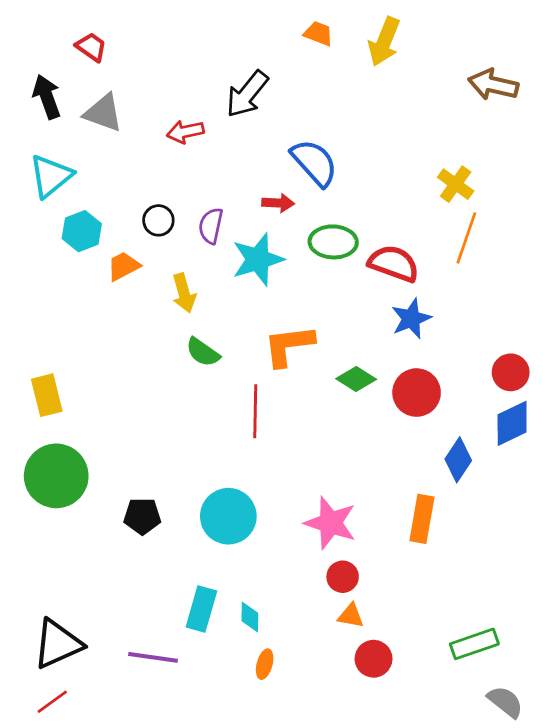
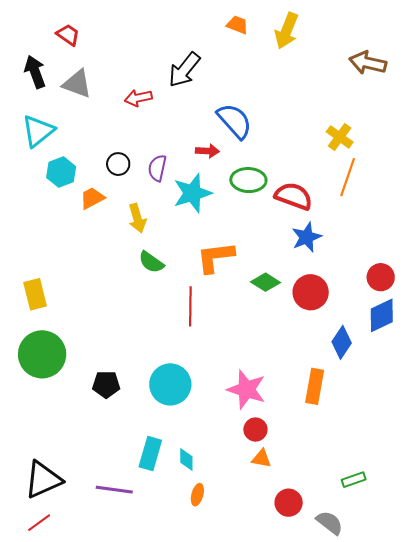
green rectangle: (474, 644) -> (354, 480), size x0.7
red circle: (374, 659) -> (289, 503), moved
gray semicircle: (505, 702) -> (330, 523), moved

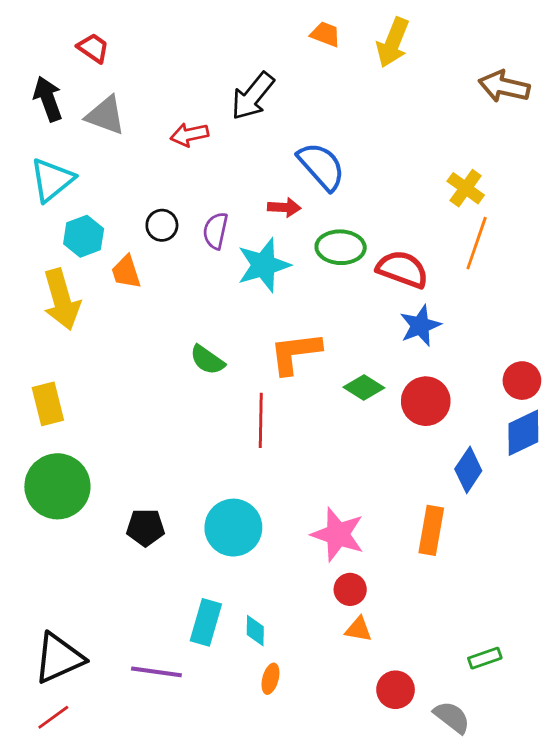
orange trapezoid: (92, 198) -> (126, 272), turned -80
yellow arrow: (137, 218) -> (62, 299), moved, size x1.5

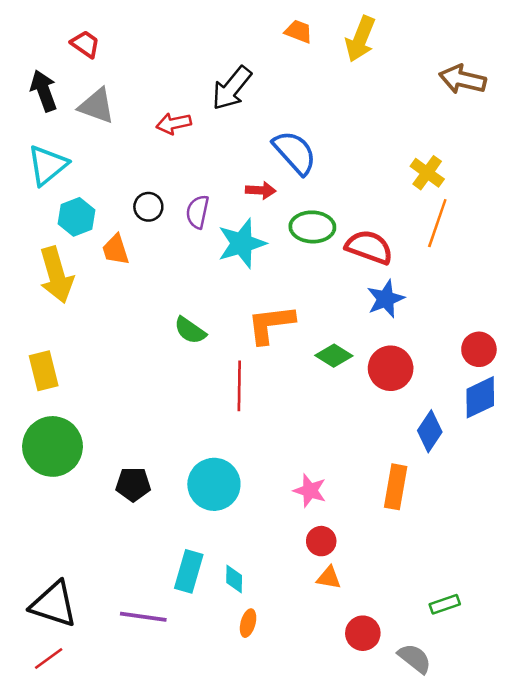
pink star: (338, 534) -> (310, 491), size x0.7
black triangle: (59, 658) -> (54, 604), turned 42

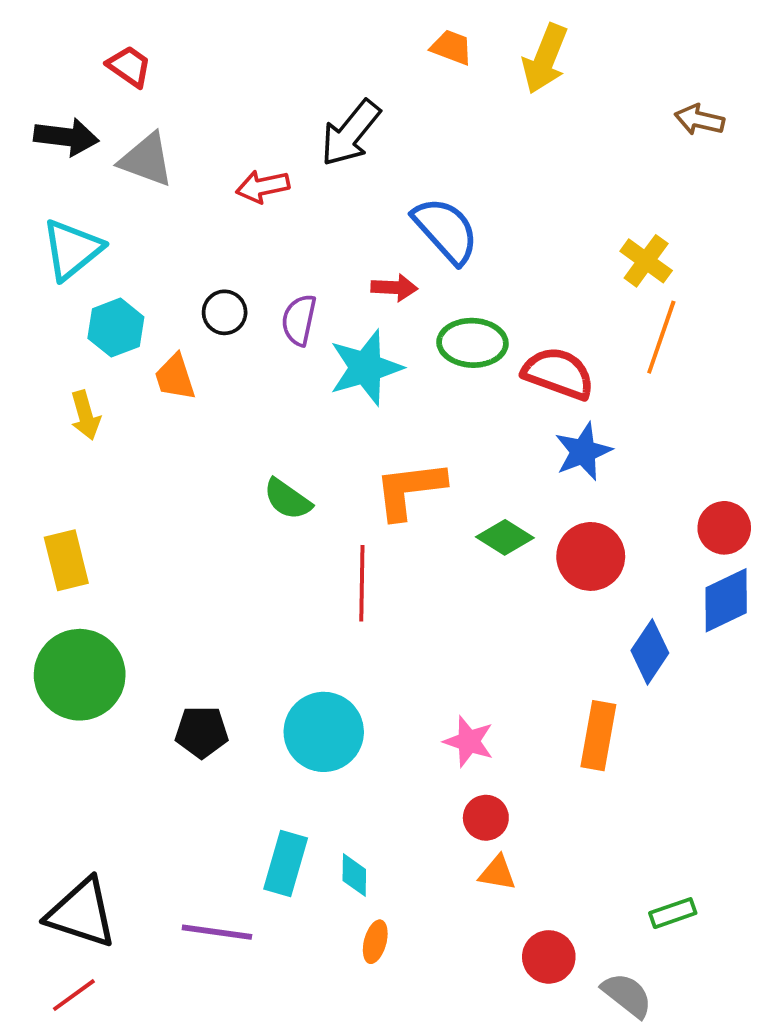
brown arrow: (463, 79) -> (699, 120), size x0.7
black arrow: (44, 91) -> (66, 137), turned 117
yellow arrow: (56, 275) -> (85, 415), size x0.6

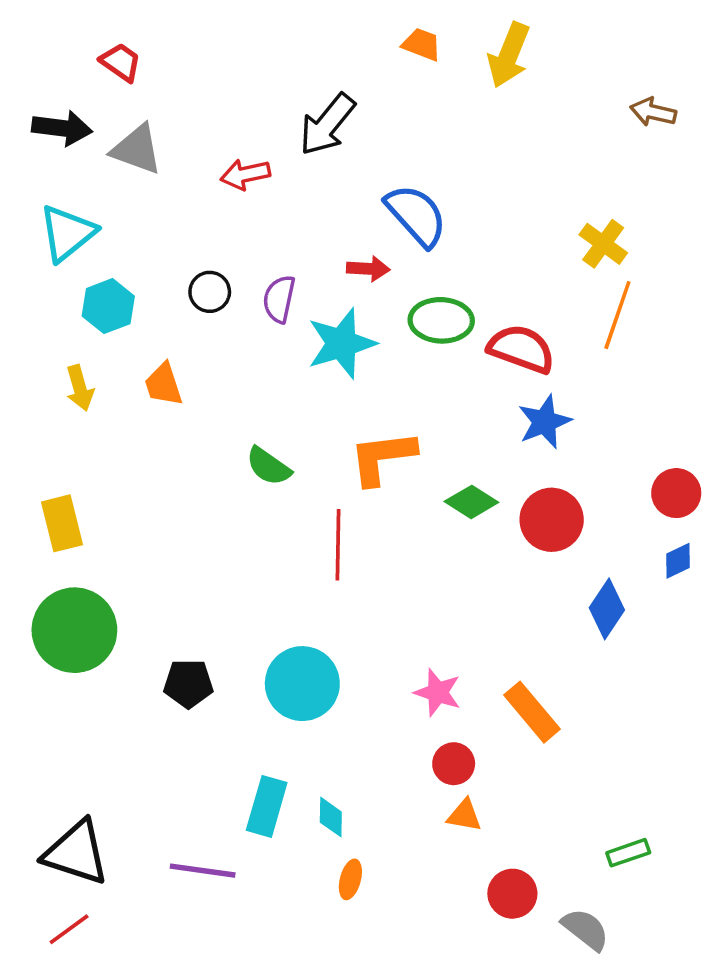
orange trapezoid: (175, 377) -> (163, 384), moved
blue diamond: (726, 600) -> (678, 561), size x0.6
orange rectangle: (598, 736) -> (532, 712), moved, turned -50

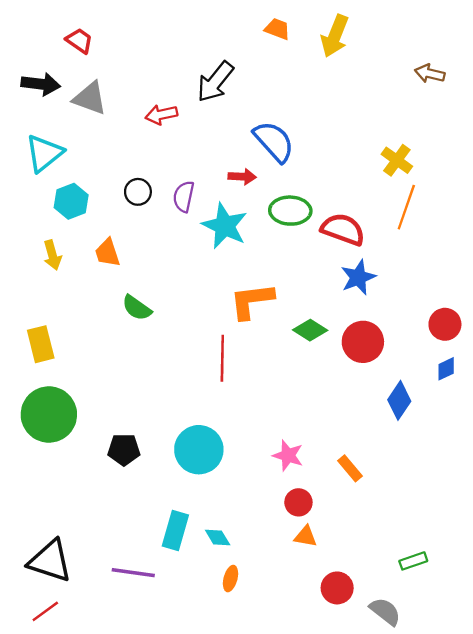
cyan star: (341, 343) -> (225, 226), turned -30
green semicircle: (268, 466) -> (137, 308), moved
orange rectangle: (532, 712) -> (350, 468), size x0.7
cyan diamond: (331, 817) -> (218, 538), turned -32

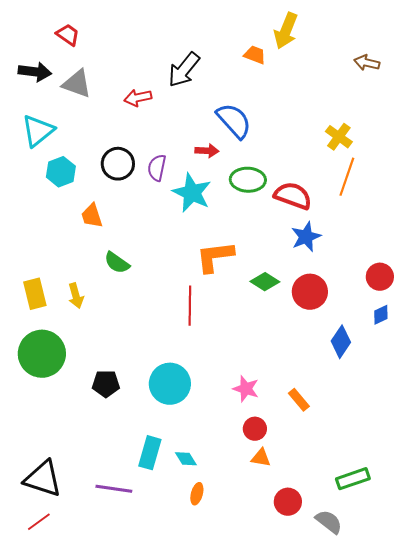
orange trapezoid: (277, 29) -> (255, 55), moved
black circle: (138, 192) -> (118, 164), size x1.4
yellow arrow: (52, 255) -> (76, 296), moved
green rectangle: (413, 561) -> (353, 479), size x1.4

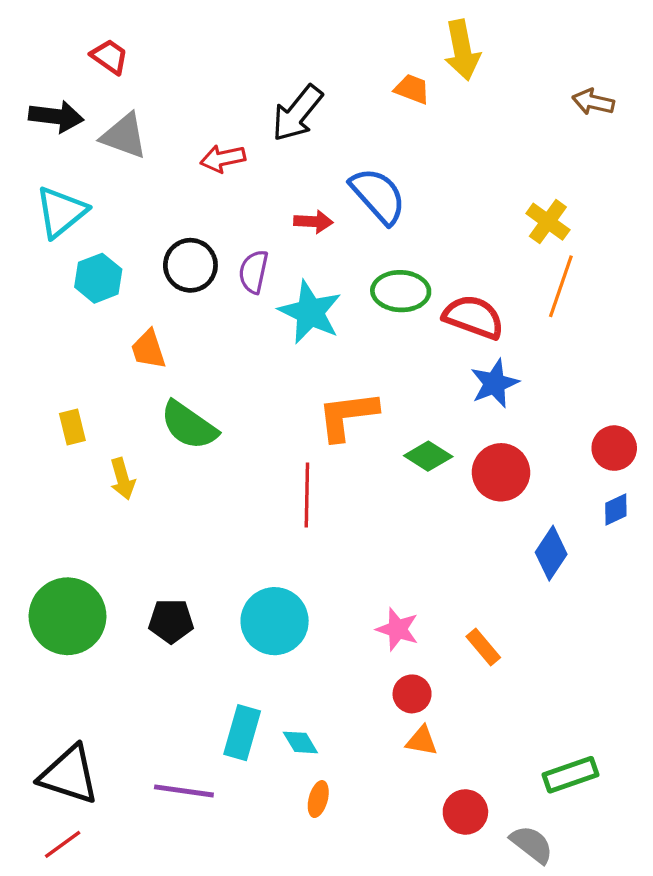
yellow arrow: (286, 31) -> (462, 50), turned -33
red arrow: (207, 151) -> (313, 222), moved
green semicircle: (117, 263) -> (189, 425), size x1.4
yellow rectangle: (35, 294) -> (72, 427), moved, size x0.7
green circle: (42, 354) -> (68, 616), moved

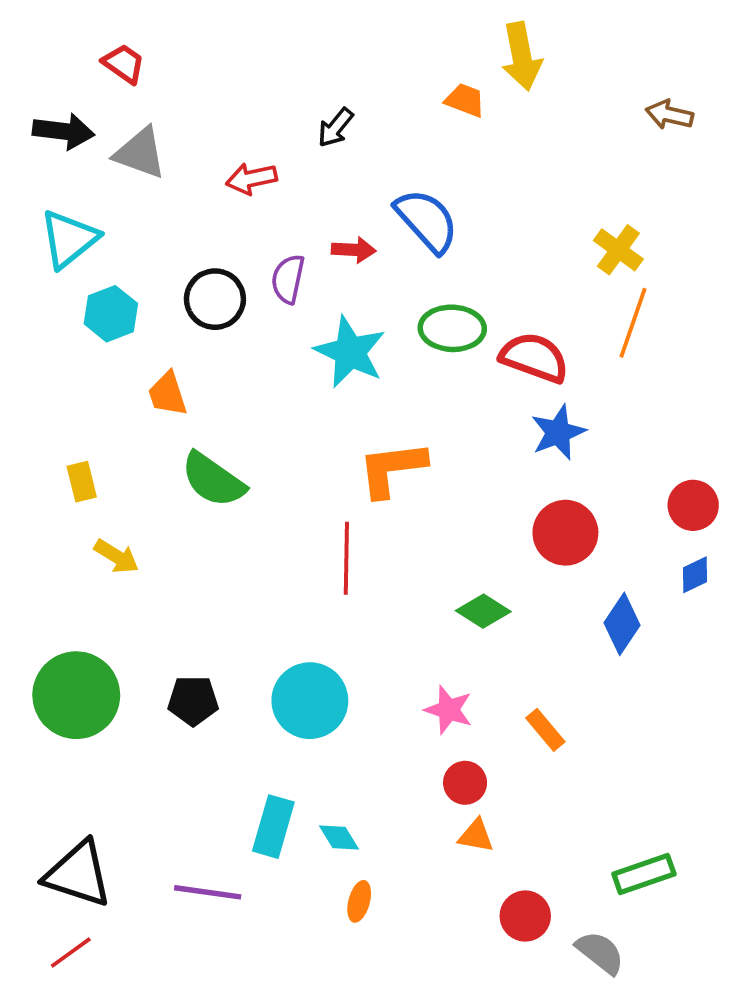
black arrow: (297, 113) -> (335, 128), size x0.6
purple semicircle: (254, 272) -> (288, 279), moved
green diamond: (428, 456) -> (483, 611), moved
yellow arrow: (123, 479) -> (116, 556), moved, turned -42

